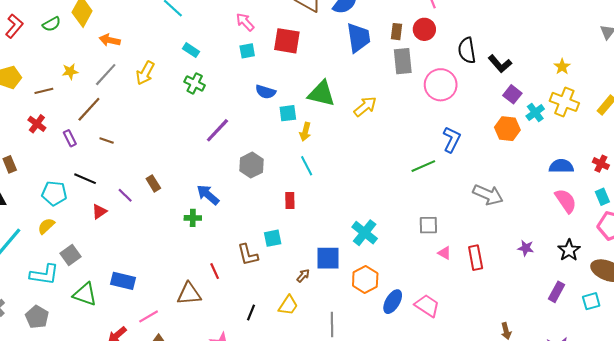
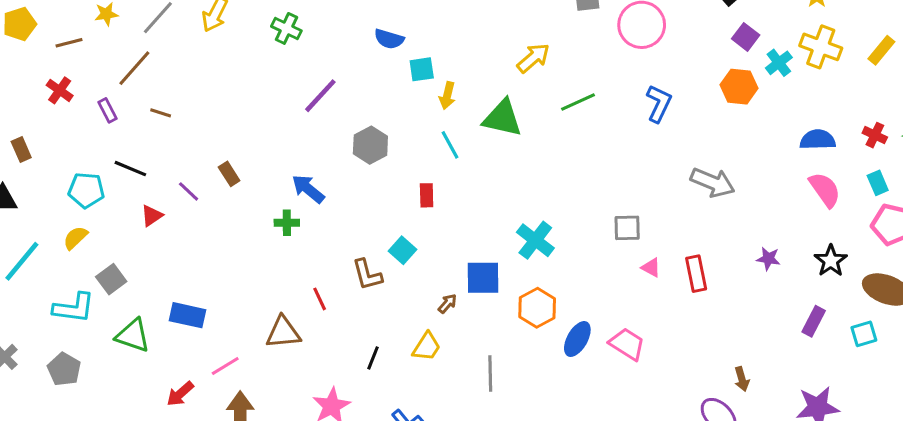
green triangle: (321, 94) -> (502, 118), moved
green line: (423, 166) -> (578, 102), moved
cyan square: (273, 238) -> (402, 250), turned -36

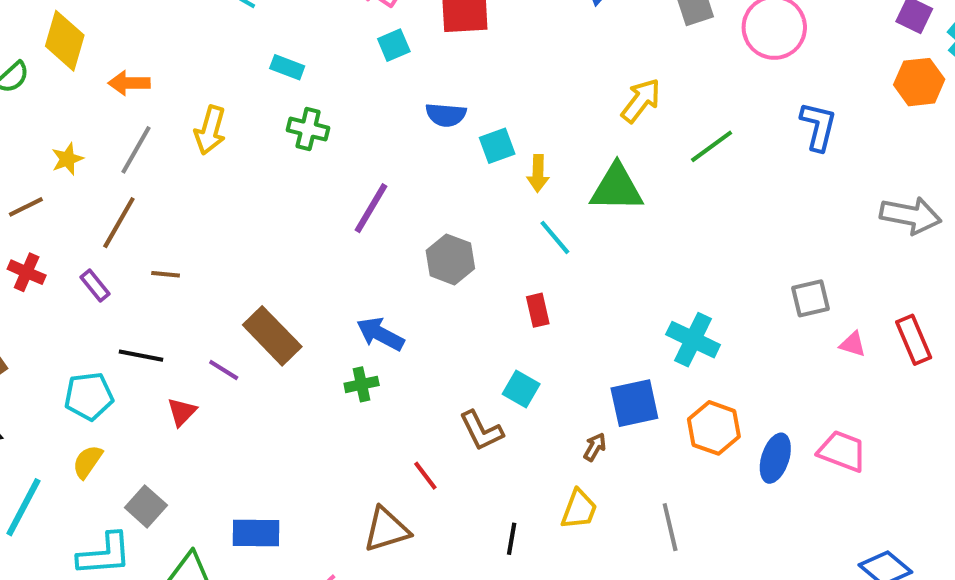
brown rectangle: (229, 174) -> (272, 336), size x1.8

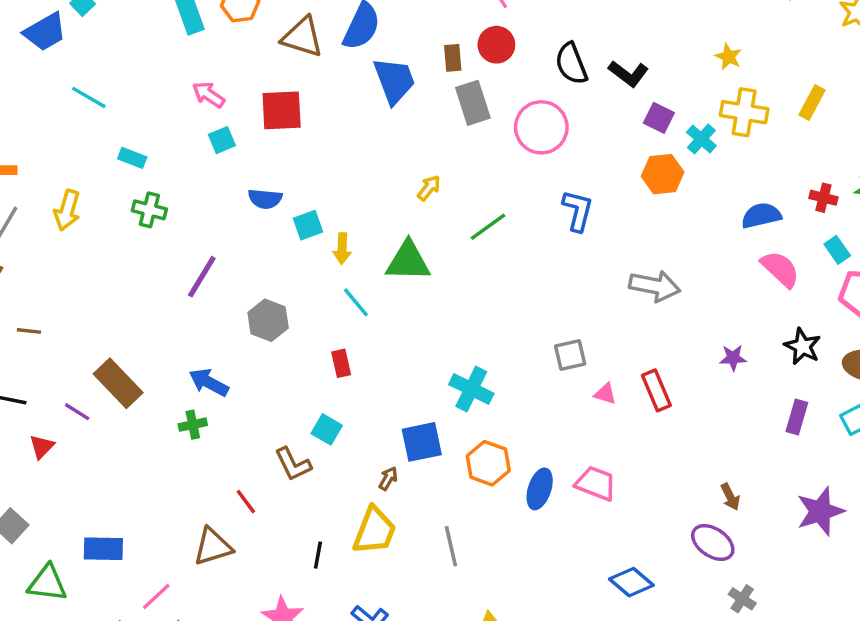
yellow arrow: (641, 101) -> (429, 188), size x0.7
yellow trapezoid: (579, 509) -> (375, 531), size x1.4

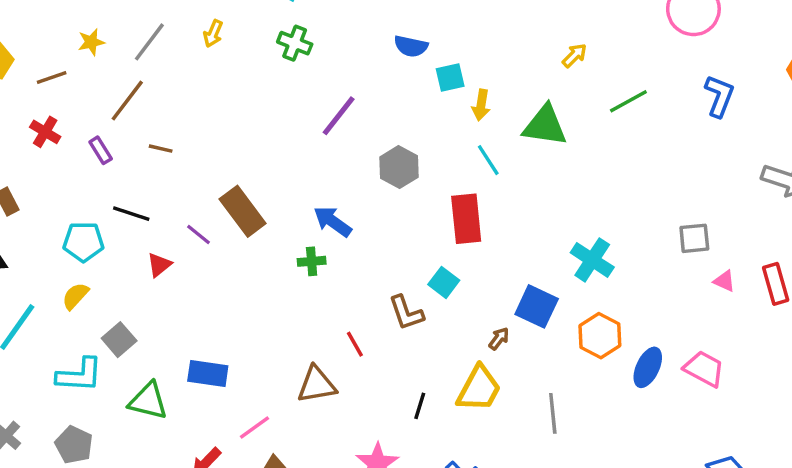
yellow arrow: (67, 210) -> (213, 33), size x0.7
red rectangle: (341, 363) -> (466, 219), size x1.8
blue square: (422, 442) -> (537, 306), turned 30

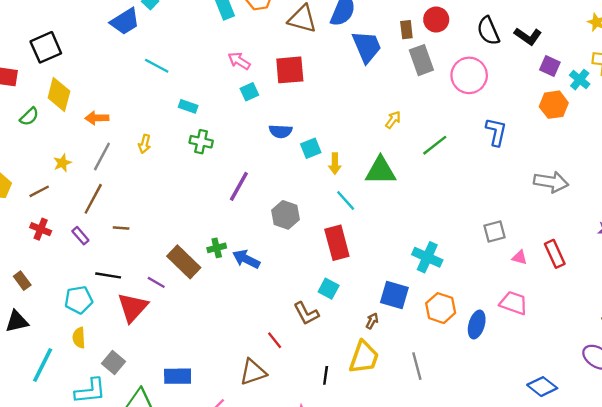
green cross: (312, 261) -> (217, 248), moved
red triangle: (159, 265) -> (133, 307), size x1.8
yellow semicircle: (75, 296) -> (79, 338), turned -36
pink trapezoid: (704, 369) -> (514, 303), moved

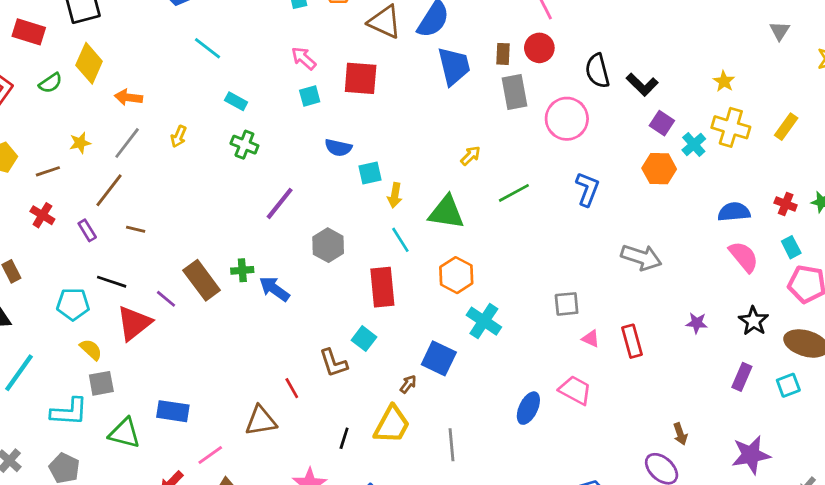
orange hexagon: (441, 308) -> (456, 275), moved
yellow semicircle: (79, 338) -> (91, 350), moved, turned 126
gray square: (113, 363) -> (101, 383), turned 30

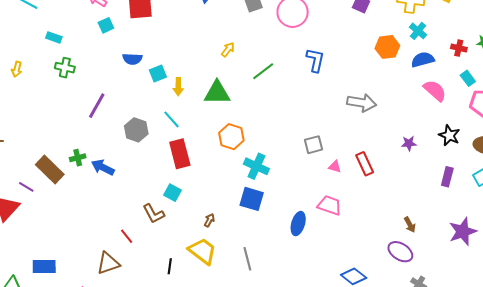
cyan cross: (694, 144) -> (418, 31), moved
orange hexagon: (659, 169) -> (387, 47), moved
cyan line: (400, 240) -> (171, 119), moved
blue square: (439, 358) -> (252, 199), moved
yellow trapezoid: (392, 425) -> (202, 251), turned -72

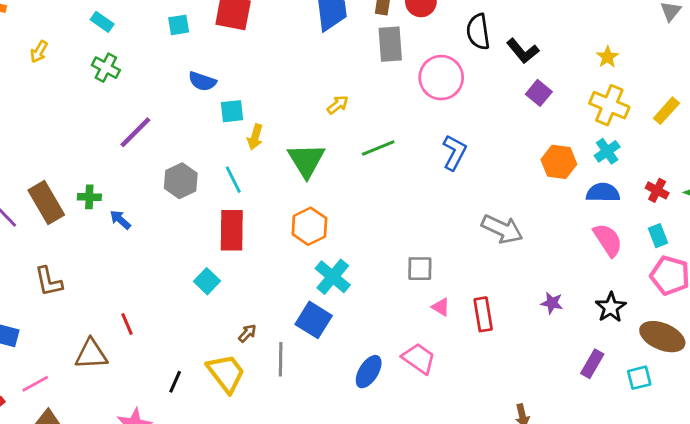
green triangle: (217, 93) -> (306, 160), turned 44
blue arrow: (103, 167) -> (120, 220), size x0.7
brown L-shape: (154, 214) -> (49, 281), moved
gray line: (247, 259) -> (281, 359), moved

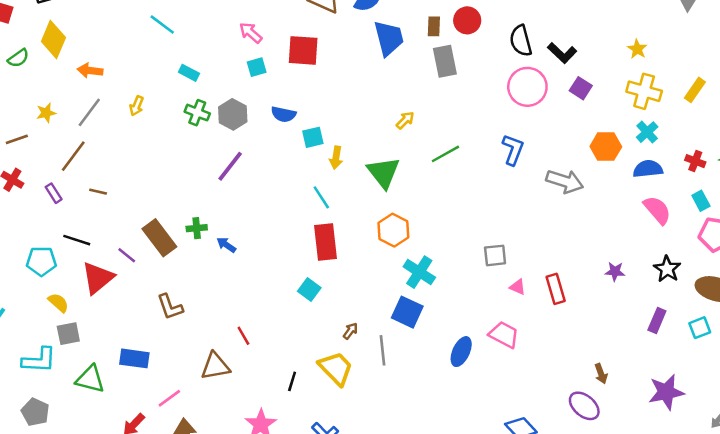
pink circle: (441, 78) -> (527, 87), moved
gray hexagon: (181, 181) -> (233, 114), moved
gray arrow: (502, 229) -> (565, 181), moved

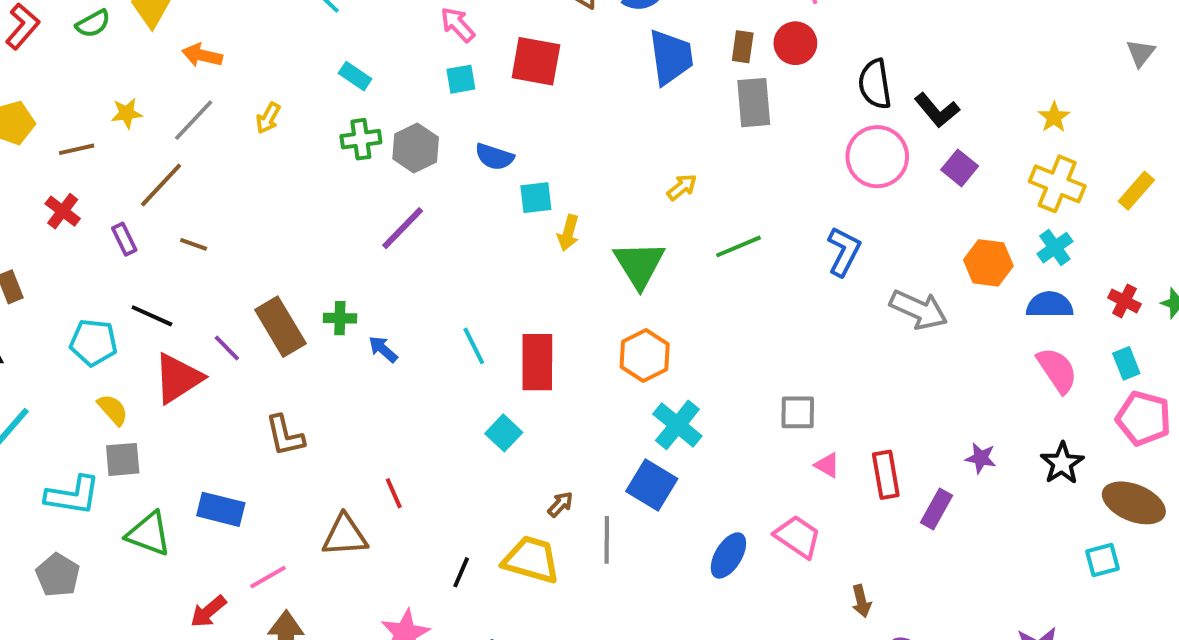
green cross: (197, 113) -> (361, 139), turned -35
cyan line: (321, 197) -> (474, 346), moved
purple rectangle: (657, 321) -> (936, 509), moved
yellow trapezoid: (336, 368) -> (531, 560), turned -36
brown arrow: (601, 374) -> (861, 601), moved

